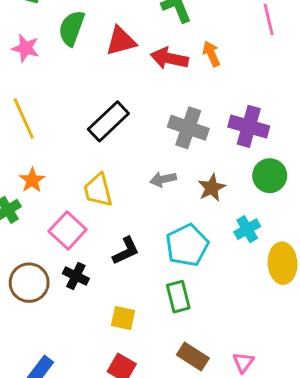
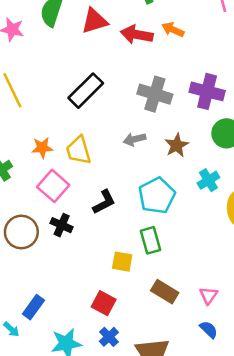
orange arrow: (211, 54) -> (173, 30), turned -40
orange star: (32, 180) -> (42, 148), moved, turned 30
yellow square: (123, 318) -> (122, 262), moved

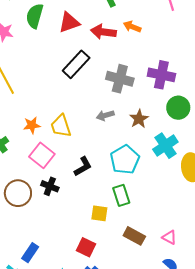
black rectangle: (86, 91) -> (76, 64), moved
cyan cross: (208, 180) -> (165, 146), size x1.4
pink triangle: (208, 295) -> (169, 237), turned -35

